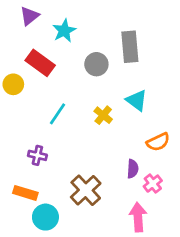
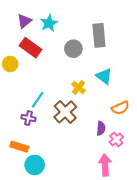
purple triangle: (29, 16) -> (24, 21), moved
cyan line: (58, 114) -> (38, 100), moved
brown cross: (86, 190) -> (65, 112), moved

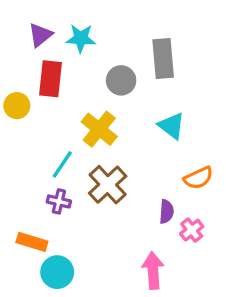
cyan star: (49, 23) -> (81, 38), turned 30
red rectangle: (31, 48) -> (50, 79), turned 60
yellow cross: (79, 87) -> (99, 129), moved, size x1.5
purple cross: (28, 118) -> (59, 201), moved
pink arrow: (105, 165) -> (153, 270), moved

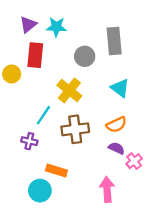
orange semicircle: (198, 178) -> (116, 125), moved
brown cross: (108, 185) -> (75, 129), turned 36
purple cross: (59, 201) -> (29, 141), moved
purple semicircle: (166, 212) -> (116, 148), turned -70
orange rectangle: (32, 242) -> (56, 171), moved

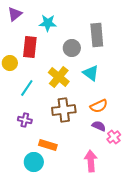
purple triangle: (28, 25) -> (15, 14), moved
cyan triangle: (120, 88) -> (91, 73), moved
cyan line: (43, 115) -> (27, 88), moved

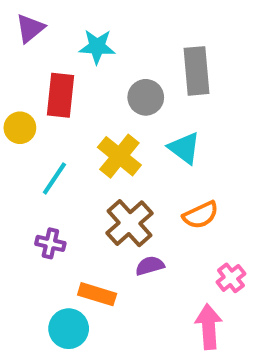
brown cross: (64, 110) -> (130, 223), turned -35
purple semicircle: (99, 126) -> (150, 266), moved, turned -40
pink arrow: (91, 161) -> (209, 327), moved

